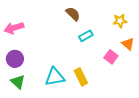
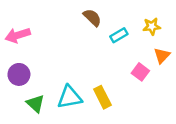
cyan rectangle: (86, 36) -> (119, 35), moved
orange triangle: (128, 44) -> (162, 55), turned 32
green triangle: (18, 82) -> (35, 104), moved

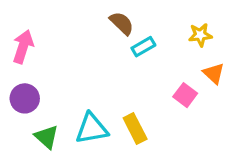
pink arrow: (18, 35) -> (23, 47), turned 125
cyan rectangle: (119, 35) -> (143, 47), moved
orange triangle: (162, 55) -> (214, 73), turned -30

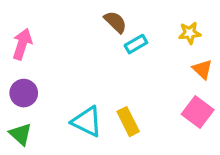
pink square: (185, 95) -> (198, 112), moved, size x1.4
cyan triangle: (92, 129) -> (87, 122), turned 36
green triangle: (46, 137) -> (21, 134), moved

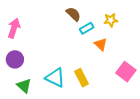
yellow star: (190, 33) -> (111, 20), moved
orange triangle: (202, 69) -> (101, 44), moved
green triangle: (21, 134) -> (24, 86), moved

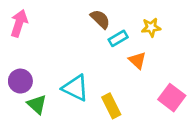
pink arrow: (14, 28) -> (19, 23), moved
cyan triangle: (55, 78) -> (75, 88), moved
green triangle: (24, 86) -> (37, 104), moved

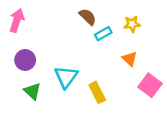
orange triangle: (137, 60) -> (130, 59), moved
purple circle: (20, 81) -> (25, 60), moved
cyan triangle: (75, 88) -> (66, 77), turned 40

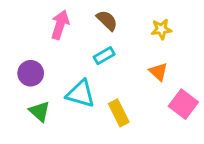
pink arrow: (17, 20) -> (60, 25), moved
cyan rectangle: (103, 34) -> (104, 56), moved
cyan triangle: (66, 77) -> (81, 94), turned -50

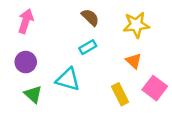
pink arrow: (60, 25) -> (26, 21), moved
yellow star: (161, 29) -> (136, 25), size x1.5
yellow rectangle: (119, 113) -> (120, 94), moved

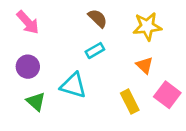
pink arrow: (26, 21) -> (28, 22), turned 120

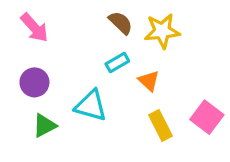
yellow star: (147, 26) -> (162, 31), moved
orange triangle: (145, 65) -> (149, 81), moved
green triangle: (36, 102) -> (44, 125), turned 50

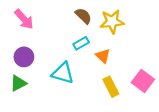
green triangle: (44, 125) -> (18, 83), moved

